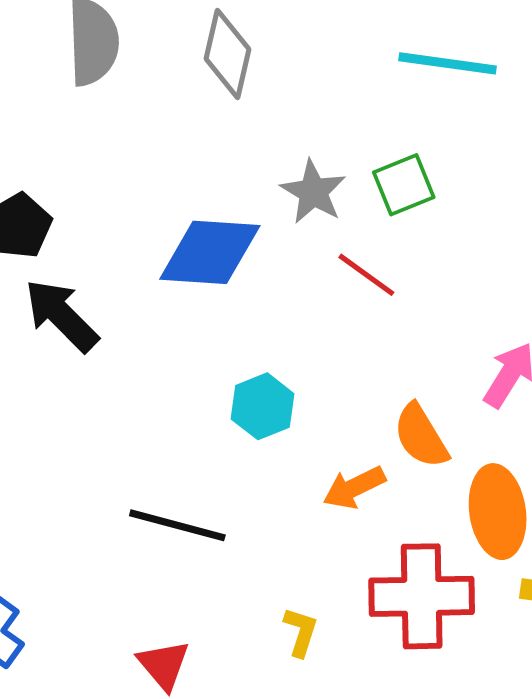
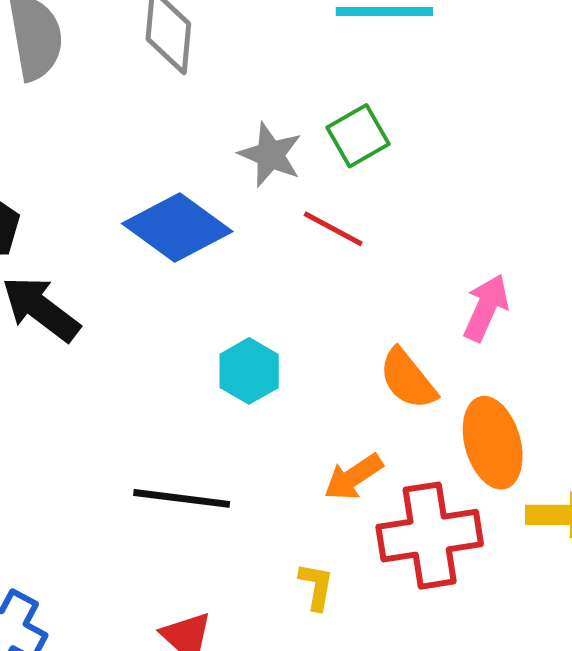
blue diamond: (210, 252) -> (177, 227), turned 40
orange arrow: (354, 488) -> (353, 477), moved

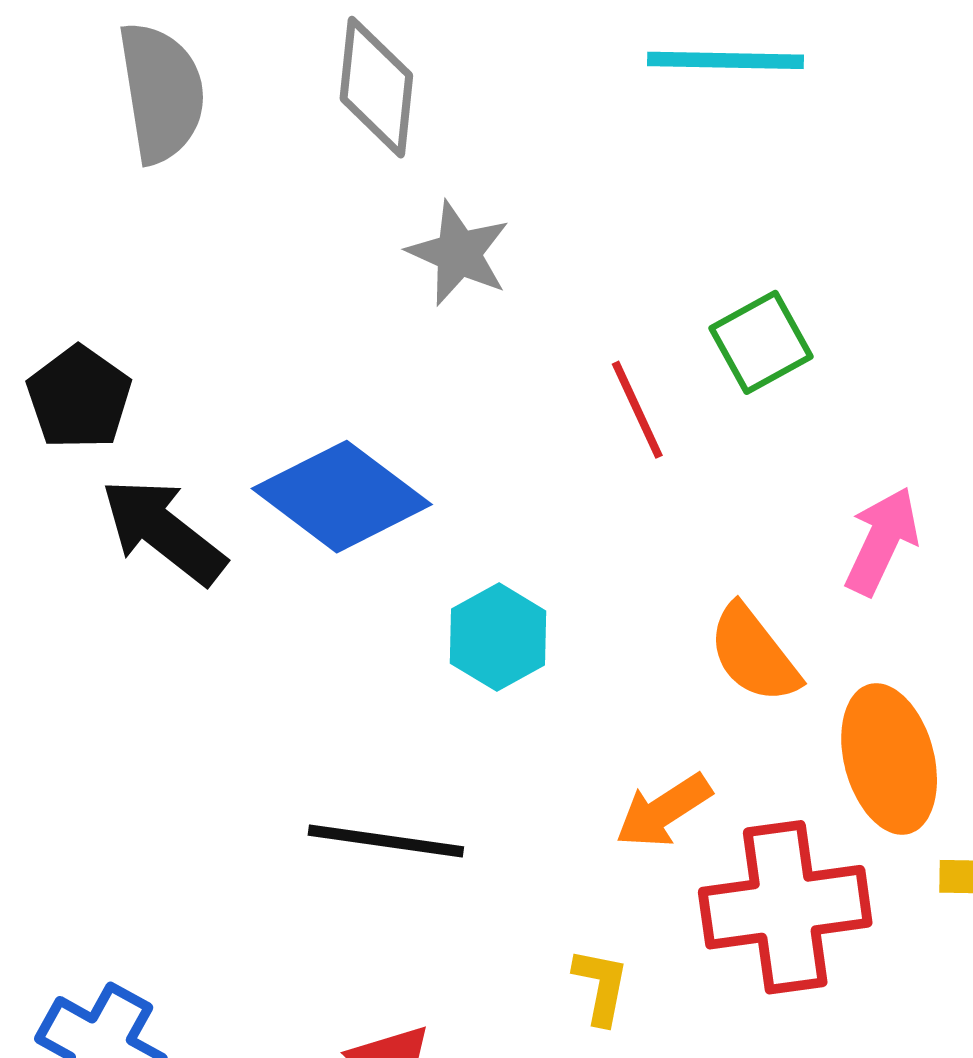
green square: (358, 136) -> (761, 342), moved
gray star: (270, 155) -> (459, 253), moved
blue diamond: (177, 227) -> (342, 497), moved
red line: (333, 229) -> (637, 410), turned 36

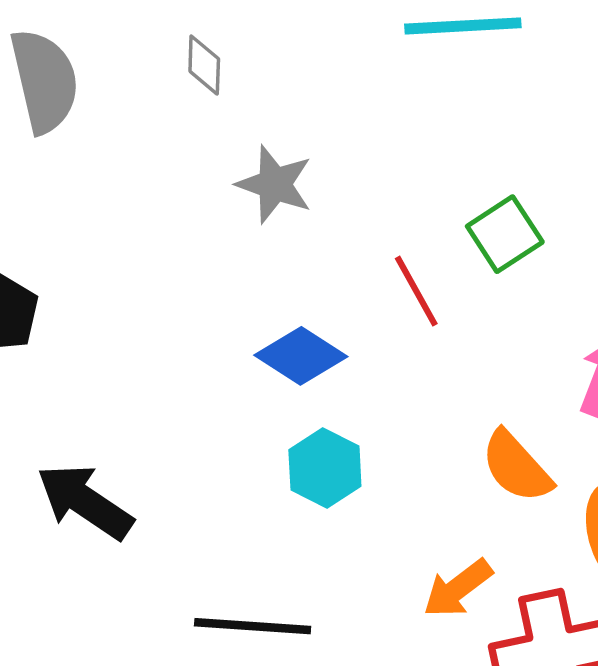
gray diamond: (376, 87) -> (204, 65), size x0.6
blue diamond: (342, 497) -> (301, 356), moved, size x0.7
black arrow: (163, 531) -> (85, 502), moved

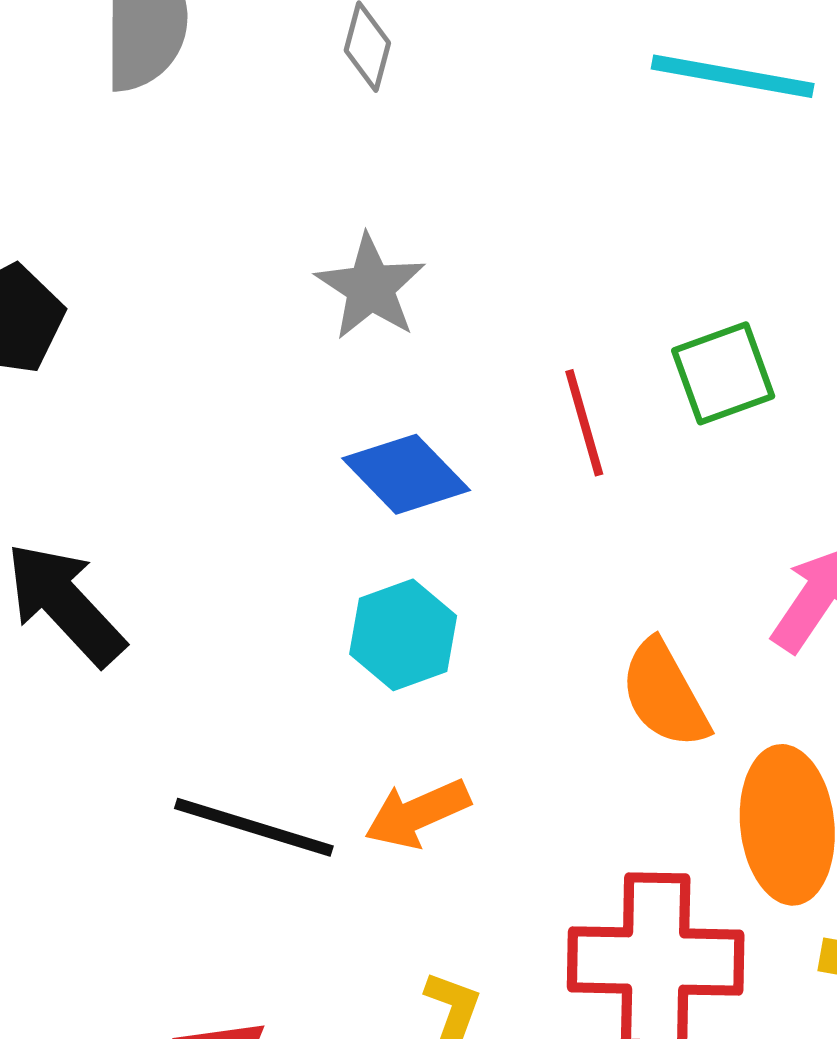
gray star: (275, 184) -> (370, 287), moved
orange arrow: (458, 588) -> (417, 814), moved

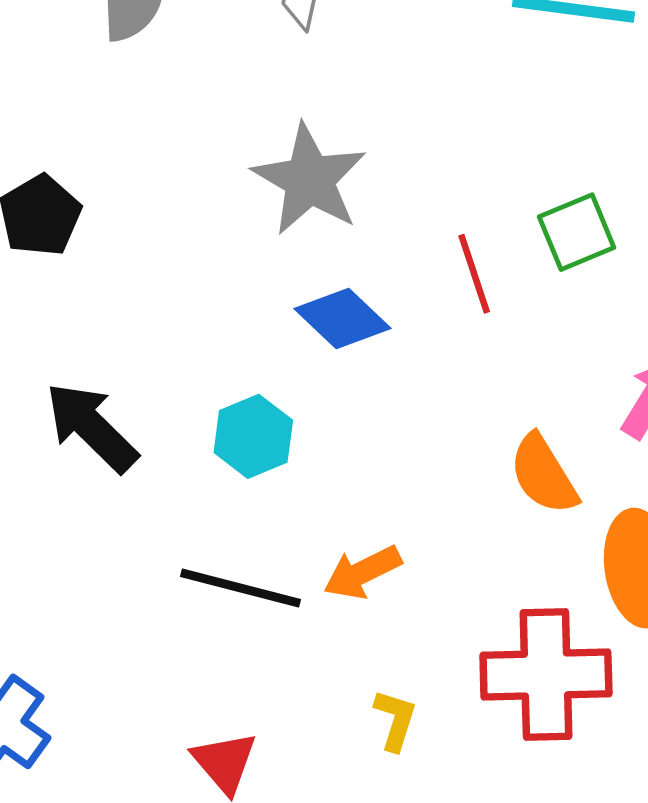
gray star: (370, 287) -> (309, 180), size x1.4
cyan hexagon: (403, 635) -> (253, 436), moved

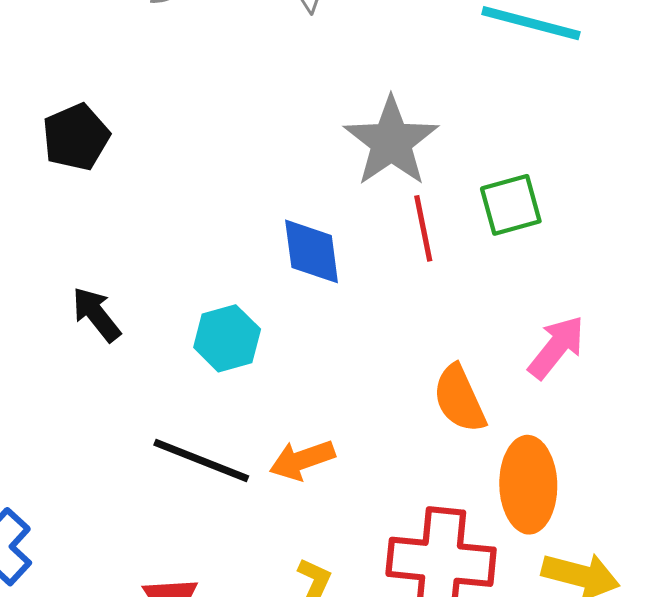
gray star: (309, 180) -> (391, 142), moved
blue diamond: (343, 318) -> (312, 251), turned 32
black arrow: (91, 427) -> (96, 314), size x0.7

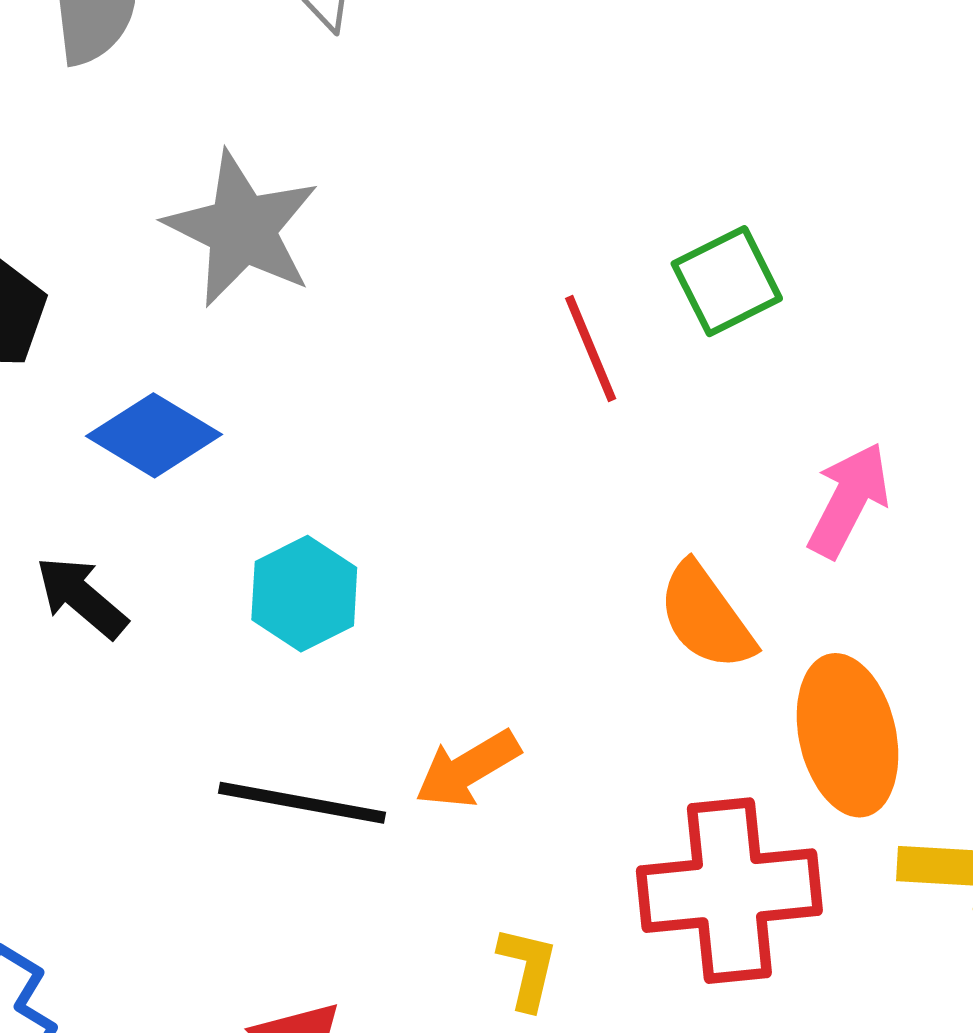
gray star: (391, 142) -> (242, 229), moved
blue diamond: (312, 251) -> (154, 435), moved, turned -40

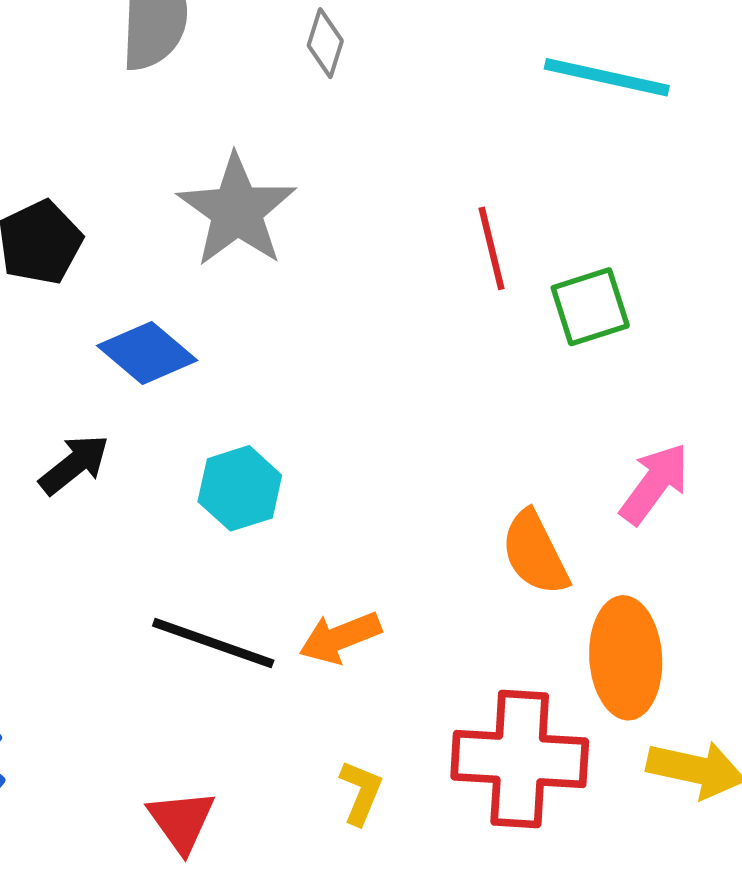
red line: (591, 349) -> (492, 248), moved
black arrow: (82, 597) -> (74, 464), turned 92

